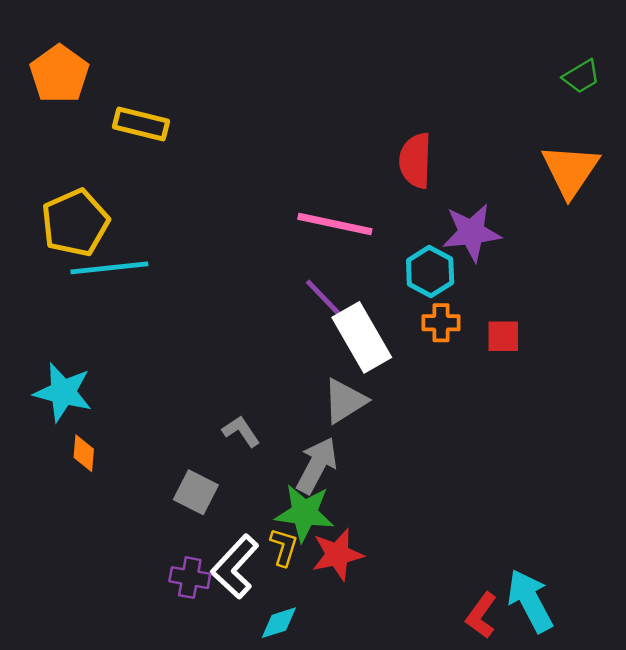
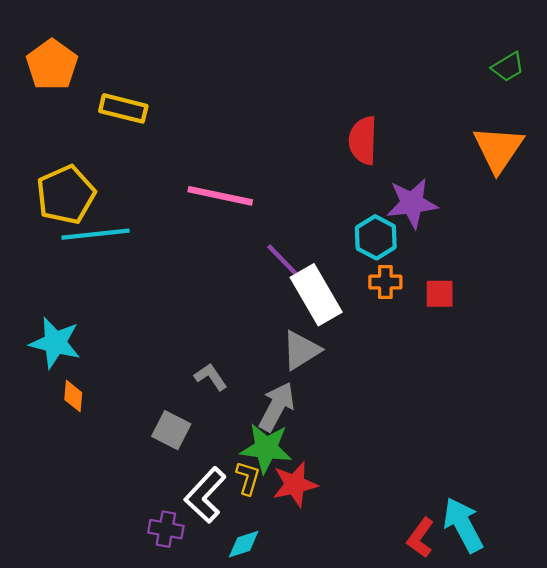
pink line: (335, 224) -> (220, 196), moved
purple cross: (190, 578) -> (166, 529), moved

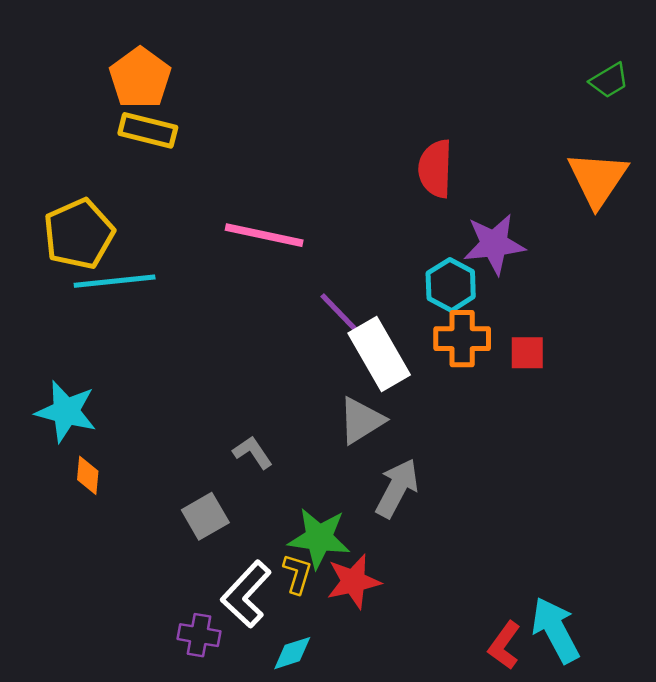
orange pentagon: (52, 65) -> (140, 78), moved
orange cross: (385, 282) -> (462, 339), size x1.4
gray arrow: (277, 407) -> (397, 488), moved
gray square: (171, 430) -> (205, 516), turned 33

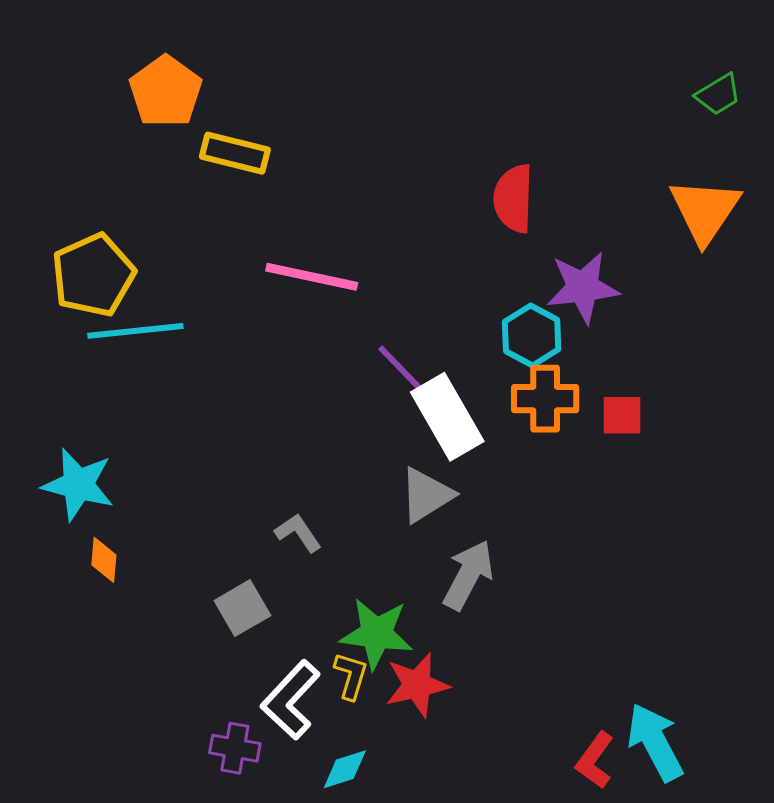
yellow rectangle: (148, 130) -> (235, 153), moved

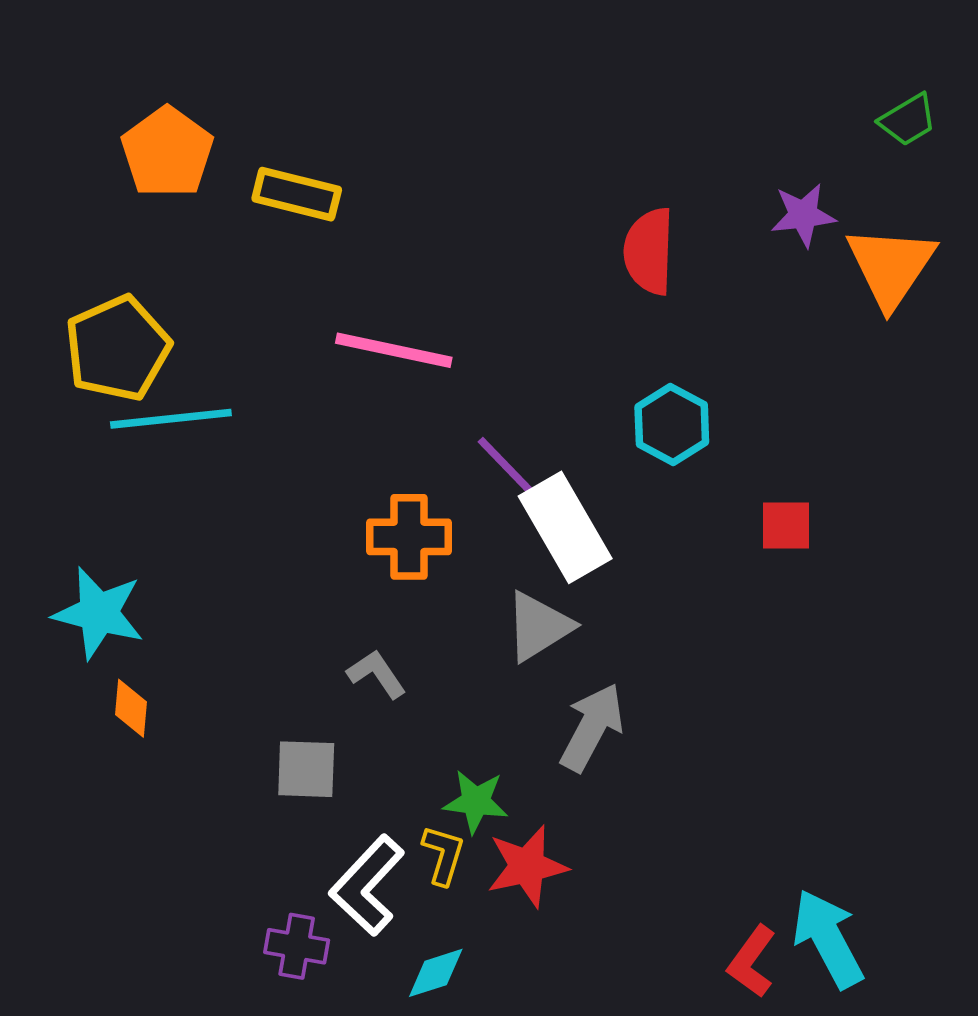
orange pentagon: (166, 91) -> (167, 152), moved
purple star: (583, 287) -> (803, 215), moved, size x0.7
orange cross: (545, 399) -> (409, 537), moved
gray square: (242, 608) -> (306, 769), turned 32
green star: (376, 634) -> (476, 802), size x0.7

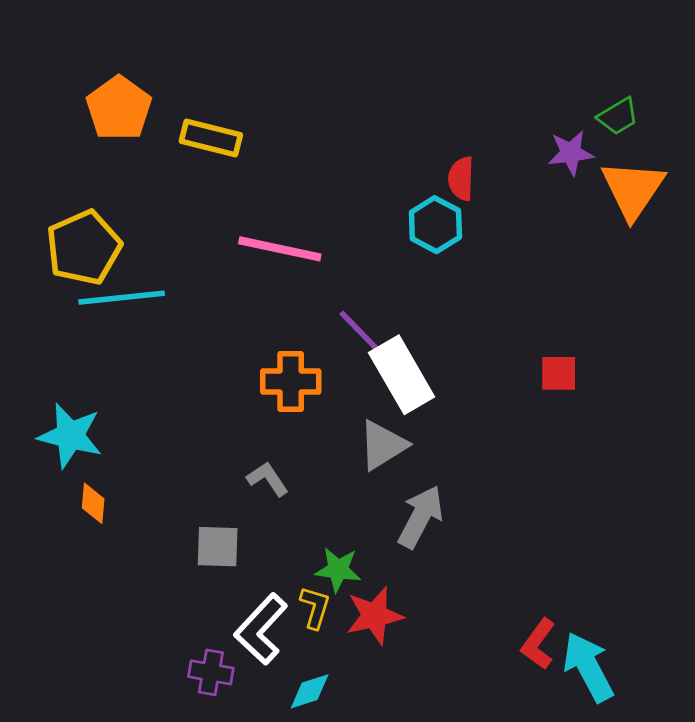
green trapezoid: (908, 120) -> (618, 116), moved
red semicircle: (649, 251) -> (461, 179), size x0.7
cyan hexagon: (672, 425) -> (435, 225), moved
red L-shape: (752, 962) -> (538, 644), moved

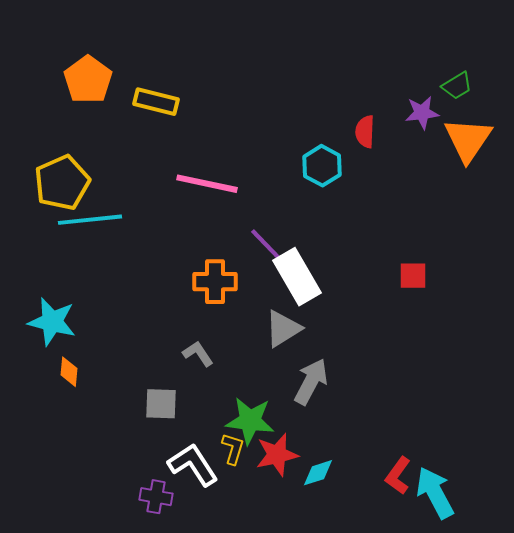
red semicircle: (461, 179) -> (365, 132), moved
green star: (338, 570) -> (250, 421), size x1.4
white L-shape: (261, 629) -> (193, 465), turned 104
cyan diamond: (310, 691) -> (318, 473), moved

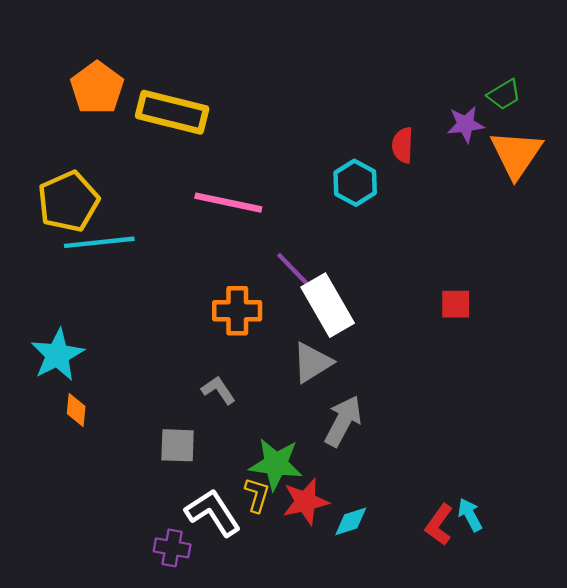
yellow rectangle: (156, 102) -> (172, 112), size x1.4
cyan star: (52, 322) -> (57, 355), turned 30
cyan arrow: (435, 493) -> (470, 515), moved, size x0.6

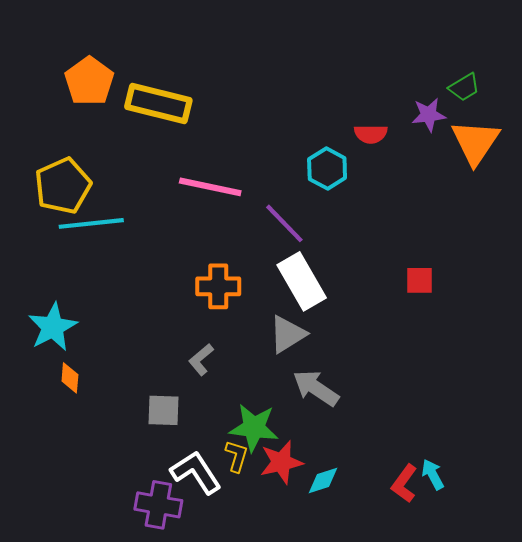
red semicircle: (403, 145) -> (371, 134), turned -92
purple line: (297, 273) -> (284, 223), moved
gray L-shape: (218, 390) -> (201, 360), turned -96
gray arrow: (343, 421) -> (316, 388), turned -84
purple cross: (172, 548) -> (158, 505), size x1.4

